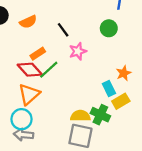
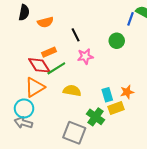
orange star: (124, 73) -> (127, 92), moved
yellow semicircle: (80, 116) -> (72, 91), moved

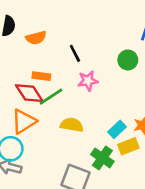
orange rectangle: (49, 52) -> (41, 76), turned 32
cyan rectangle: (107, 95) -> (117, 129), turned 64

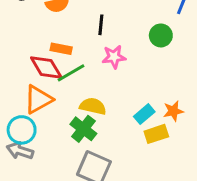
black line: (75, 53) -> (101, 25), turned 30
green cross: (102, 158) -> (83, 129), moved

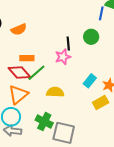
black line: (101, 25) -> (68, 44), moved
cyan rectangle: (144, 114) -> (90, 81), moved
green cross: (83, 129) -> (44, 122), moved

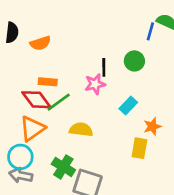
cyan rectangle: (90, 81) -> (128, 106), moved
yellow rectangle: (101, 102) -> (139, 148), turned -56

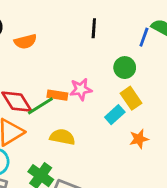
black line: (104, 67) -> (94, 28), moved
orange rectangle: (48, 82) -> (57, 95), moved
yellow rectangle: (139, 148) -> (131, 98), moved, turned -48

